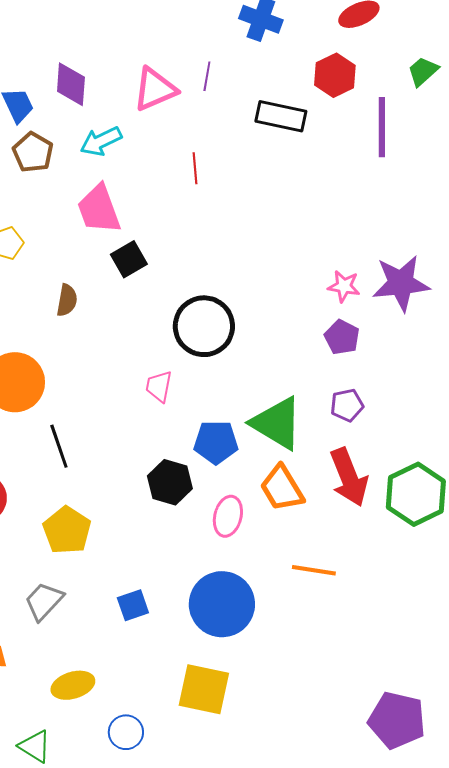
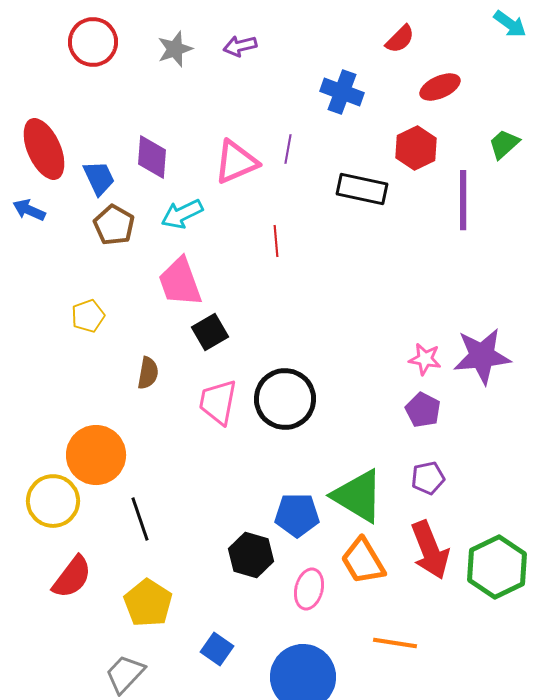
pink trapezoid: (159, 386) -> (218, 402), moved, size x1.4
blue square: (133, 605) -> (217, 649), moved, turned -36

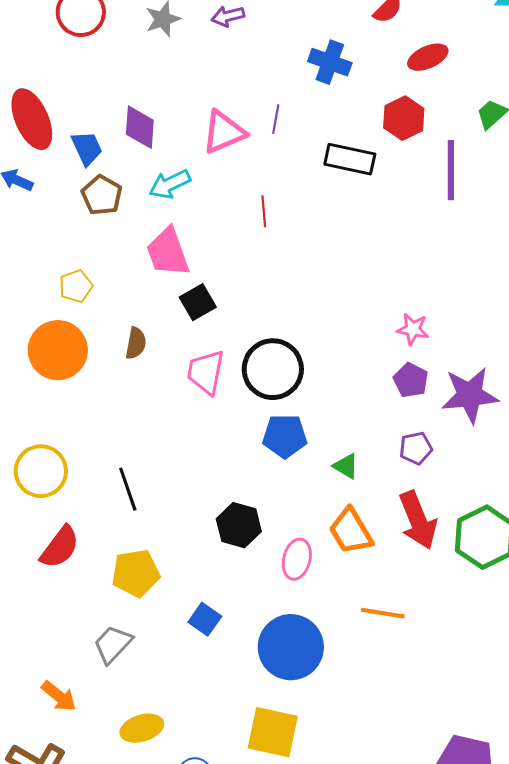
purple star: (482, 356) -> (470, 395), moved
orange circle: (96, 455) -> (58, 350), moved
green triangle: (358, 496) -> (346, 466), size x0.5
blue pentagon: (297, 515) -> (285, 436), moved
yellow pentagon: (148, 603) -> (136, 573), turned 30

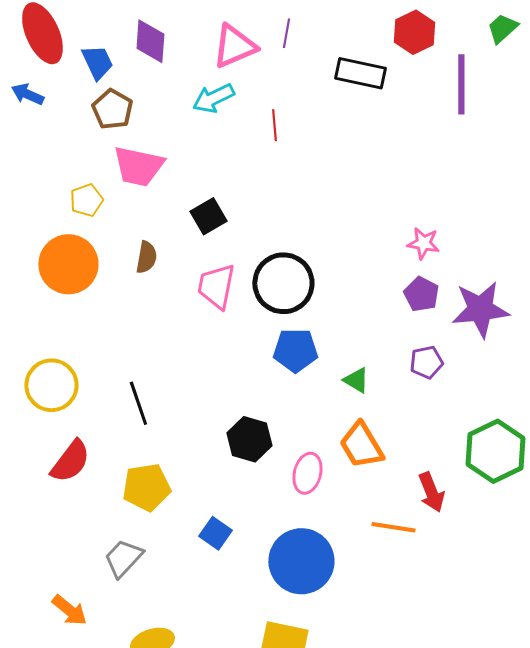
cyan arrow: (170, 184) -> (213, 98), moved
pink trapezoid: (168, 252) -> (138, 166), moved, turned -58
red arrow: (418, 520) -> (431, 492), moved, size x0.7

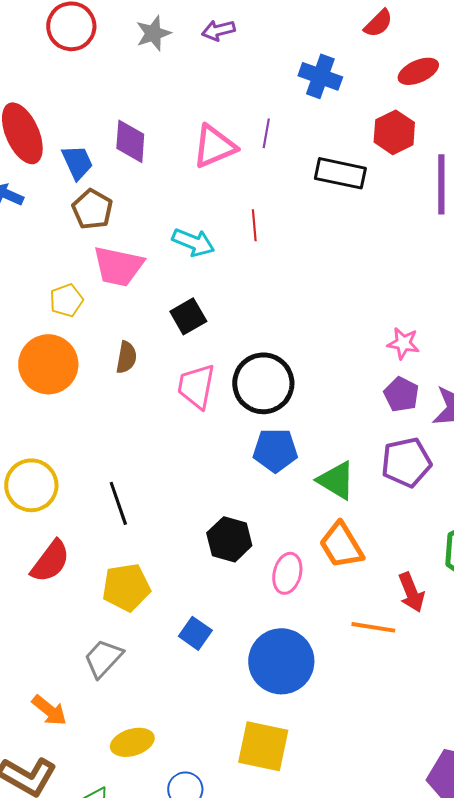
cyan arrow: (213, 98) -> (193, 242), moved, turned -132
purple pentagon: (426, 362) -> (406, 462), size x1.5
green triangle: (356, 380) -> (336, 480), size x1.5

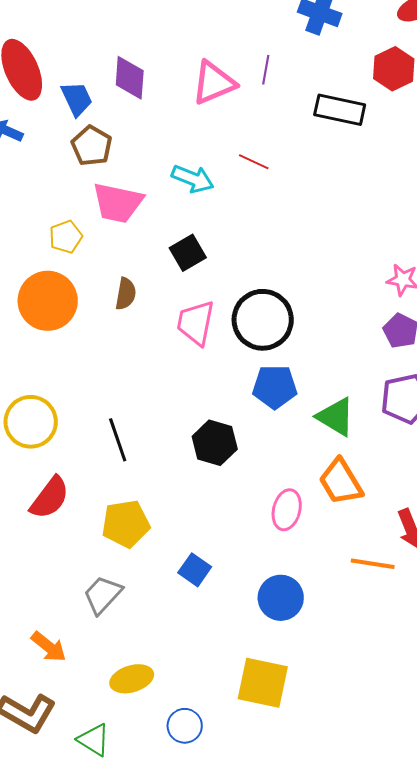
red line: (254, 225) -> (254, 162), turned -60
black hexagon: (229, 539) -> (215, 443), moved
blue circle: (281, 661) -> (281, 598), size x0.7

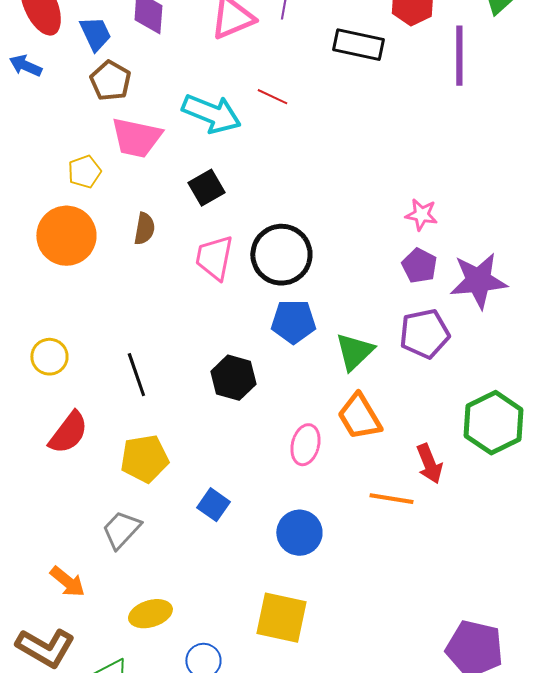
cyan arrow: (193, 179) -> (211, 114), size x1.4
green triangle: (336, 417) -> (354, 352), turned 45
yellow circle: (31, 422) -> (49, 357), size x0.7

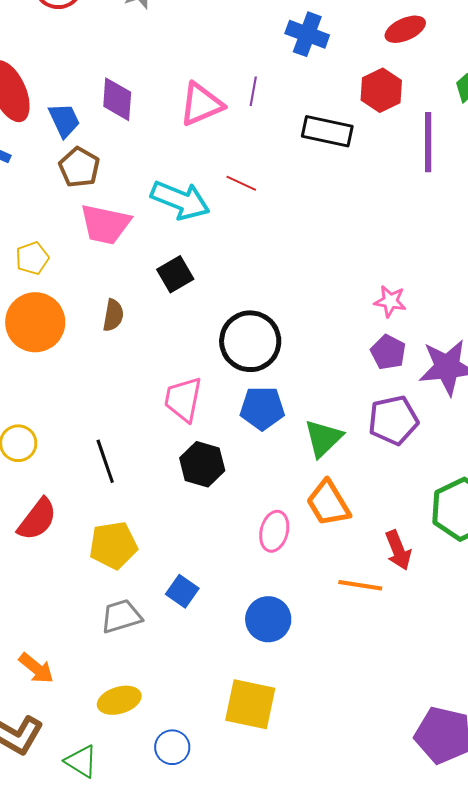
yellow pentagon: (84, 172) -> (32, 258), moved
pink trapezoid: (214, 258) -> (183, 399), moved
gray trapezoid: (121, 530) -> (121, 616), moved, turned 30

